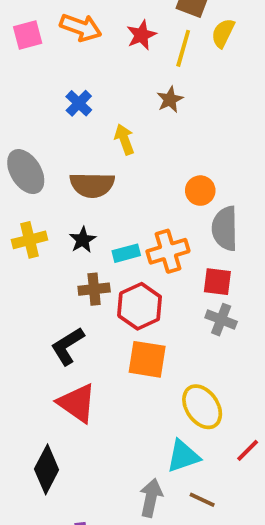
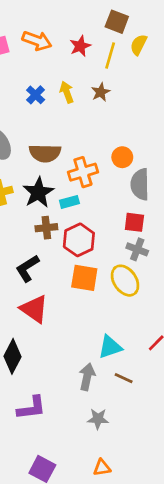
yellow arrow: (124, 139) -> (67, 92), moved
black star: (83, 240) -> (38, 192), size x1.6
orange cross: (168, 251) -> (83, 172), moved
yellow ellipse: (202, 407) -> (125, 281), moved

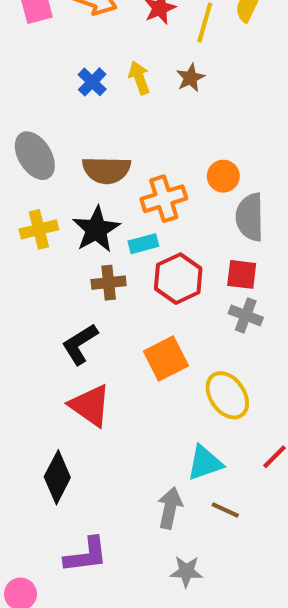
red hexagon: (79, 240) -> (178, 279), moved
orange square: (84, 278) -> (166, 358), turned -36
yellow ellipse: (125, 281) -> (227, 395), moved

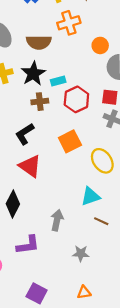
orange cross: (164, 199) -> (69, 23), moved
gray arrow: (170, 508) -> (57, 220), moved

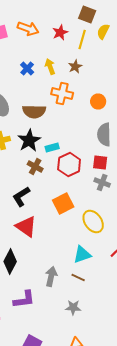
orange cross: (69, 23) -> (62, 94), turned 30
orange circle: (100, 45) -> (98, 102), moved
brown cross: (40, 102) -> (35, 166), turned 35
brown line: (101, 221) -> (78, 278), moved

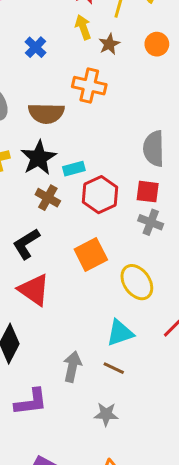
yellow arrow: (50, 66) -> (83, 27), moved
orange circle: (98, 102) -> (157, 44), moved

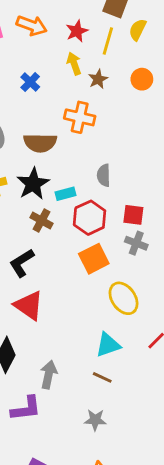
gray semicircle: (154, 149) -> (104, 175), moved, size x0.7
orange square: (91, 255) -> (94, 259), moved
gray arrow: (72, 367) -> (49, 375), moved

